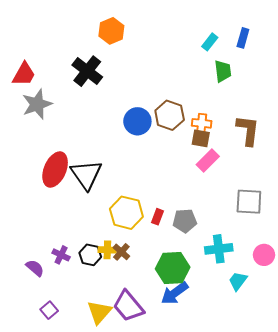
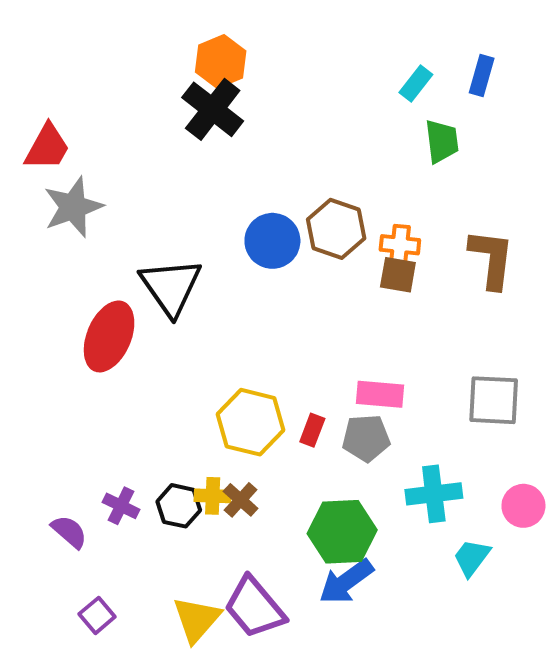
black cross: (87, 71) -> (213, 109), moved
pink rectangle: (208, 160) -> (380, 394), moved, turned 50
black triangle: (86, 175) -> (171, 287), moved

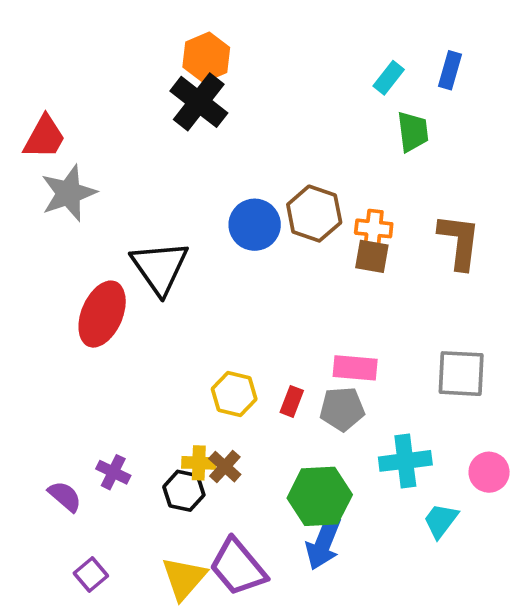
yellow hexagon: (250, 422) -> (234, 394), size x0.7
black hexagon: (179, 506) -> (184, 491), moved
blue arrow: (346, 582) -> (323, 543), turned -32

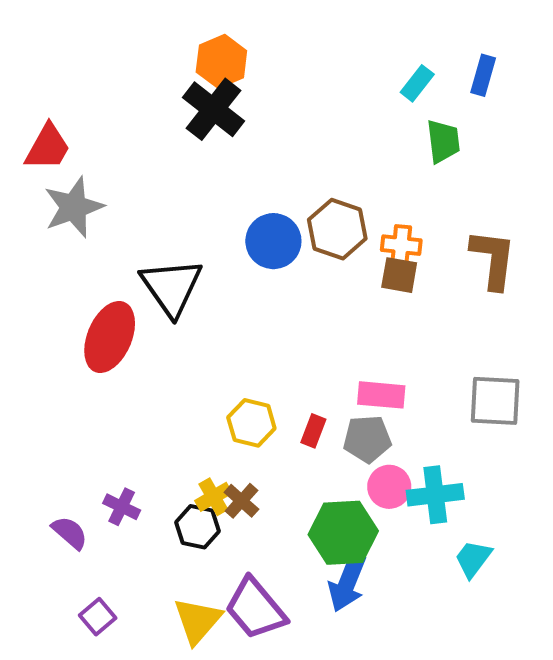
yellow cross: (199, 463) -> (213, 497), turned -32
pink circle: (489, 472) -> (389, 487), moved

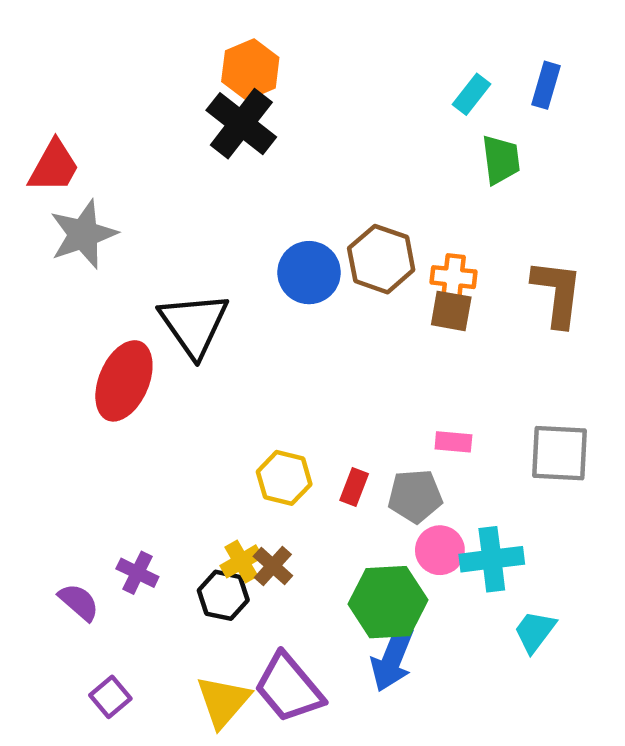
pink rectangle: (381, 395) -> (453, 442), moved, size x0.7

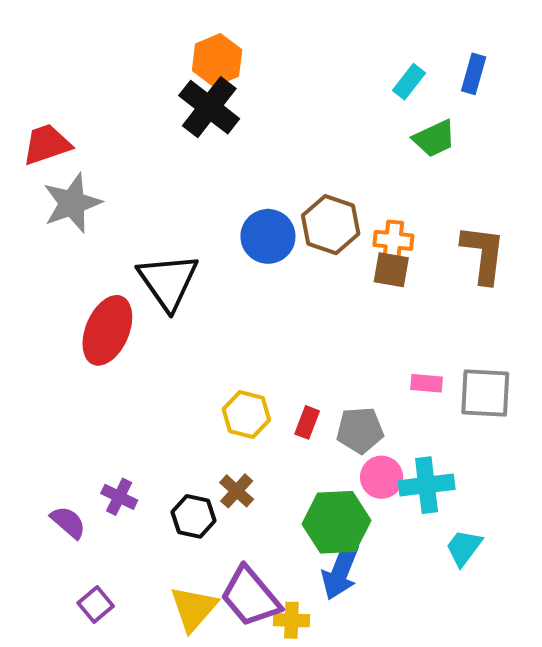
green trapezoid: (501, 160) -> (434, 138), turned 72
red trapezoid: (54, 166) -> (47, 144), turned -138
pink rectangle: (453, 442) -> (427, 383), moved
yellow cross: (241, 561) -> (291, 620), moved, turned 32

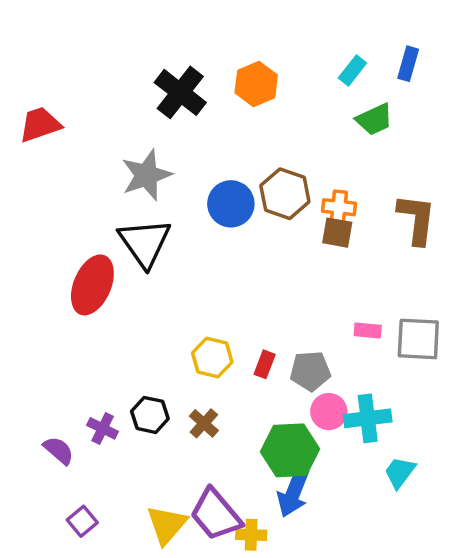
orange hexagon: (217, 60) -> (256, 84), moved
gray star: (72, 203) -> (146, 175), moved
black hexagon: (194, 516) -> (150, 415), moved

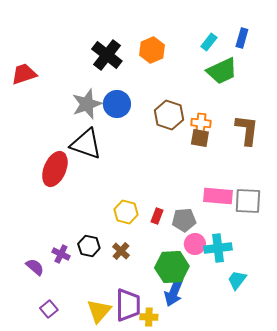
green trapezoid: (374, 119) -> (222, 71), size x1.4
blue circle: (231, 204) -> (117, 104), moved
black triangle: (145, 243) -> (86, 144), turned -36
pink rectangle: (368, 330) -> (218, 196), size x1.8
purple trapezoid: (216, 515) -> (128, 305), turned -140

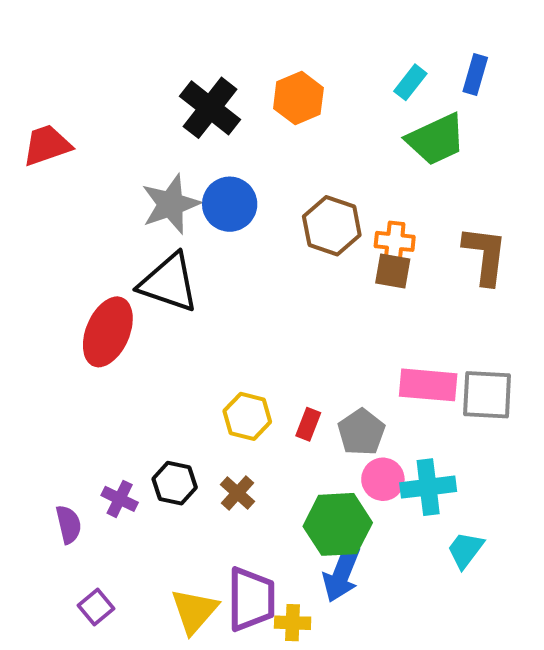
gray pentagon: (184, 220) -> (361, 432), turned -30
purple semicircle: (35, 267) -> (69, 524), turned 36

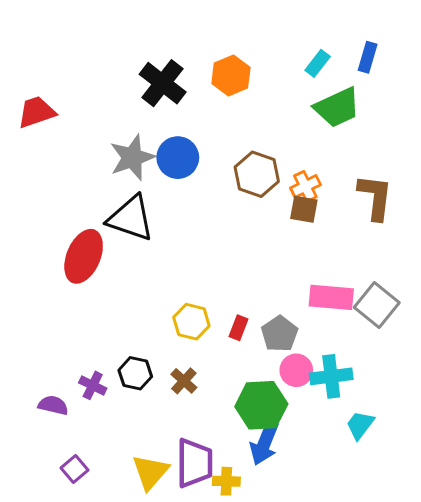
orange cross: (395, 241) -> (305, 186), turned -32
gray square: (487, 395) -> (377, 305), turned 36
purple semicircle: (69, 524) -> (53, 405), turned -64

